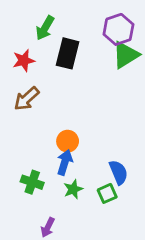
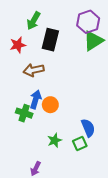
brown arrow: (27, 99) -> (34, 70), moved, turned 30
blue arrow: (65, 162) -> (36, 99), moved
green cross: (32, 182) -> (24, 113), moved

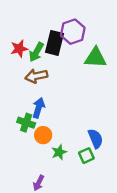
green arrow: (34, 21) -> (36, 52), moved
purple hexagon: (88, 22) -> (73, 32), moved
green triangle: (93, 41) -> (95, 58), moved, turned 35
orange circle: (50, 105) -> (43, 135), moved

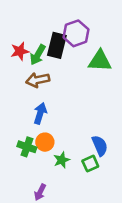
green cross: (26, 123) -> (27, 147), moved

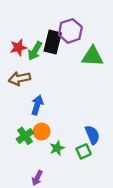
brown arrow: (38, 80) -> (19, 78), moved
green cross: (27, 147) -> (25, 136), turned 35

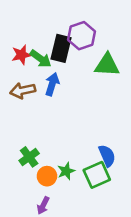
green arrow: (35, 51) -> (41, 59), turned -84
blue arrow: (37, 105) -> (52, 84), moved
orange circle: (42, 132) -> (47, 176), moved
green square: (84, 151) -> (97, 175), size x1.5

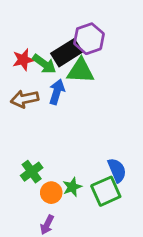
black rectangle: (61, 48) -> (67, 53), turned 44
green triangle: (107, 65) -> (81, 71), moved

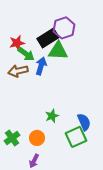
green arrow: (44, 64) -> (26, 54), moved
green cross: (32, 172) -> (12, 138), moved
green star: (72, 187) -> (52, 116), moved

